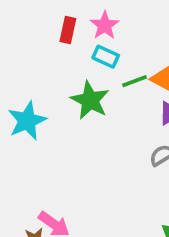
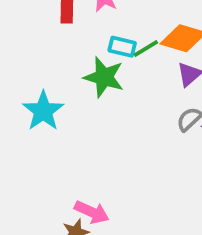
cyan rectangle: (106, 57) -> (122, 47), moved

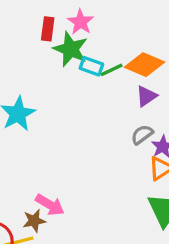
green star: (104, 77) -> (71, 49), moved

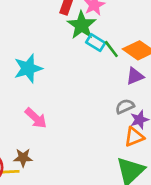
green line: (112, 70) -> (111, 49), turned 66
pink arrow: (50, 205) -> (36, 118), moved

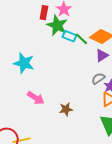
cyan star: (28, 68) -> (24, 63), turned -30
brown star: (23, 158) -> (66, 109), moved

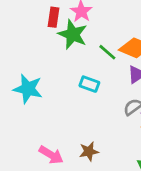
cyan rectangle: (69, 36) -> (89, 84), moved
pink arrow: (36, 98) -> (51, 155), moved

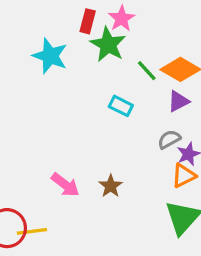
cyan star: (28, 89) -> (50, 56), moved
brown star: (89, 151) -> (111, 186), turned -30

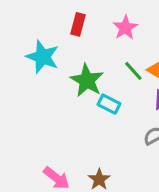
pink star: (121, 18) -> (125, 28), moved
green star: (108, 45) -> (87, 80), moved

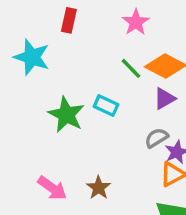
pink star: (125, 28) -> (136, 22), moved
green star: (87, 80) -> (66, 115), moved

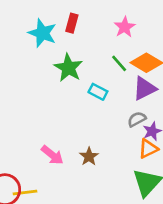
cyan star: (32, 57) -> (42, 33), moved
purple triangle: (164, 99) -> (144, 88), size x1.4
green star: (66, 115) -> (68, 68), moved

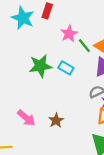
pink star: (125, 27) -> (69, 34), moved
green star: (68, 68) -> (40, 66), moved, turned 30

